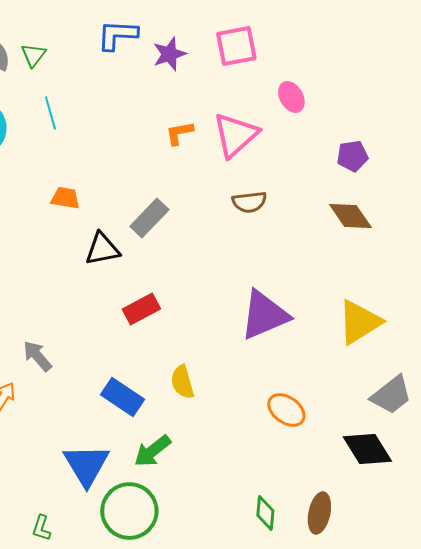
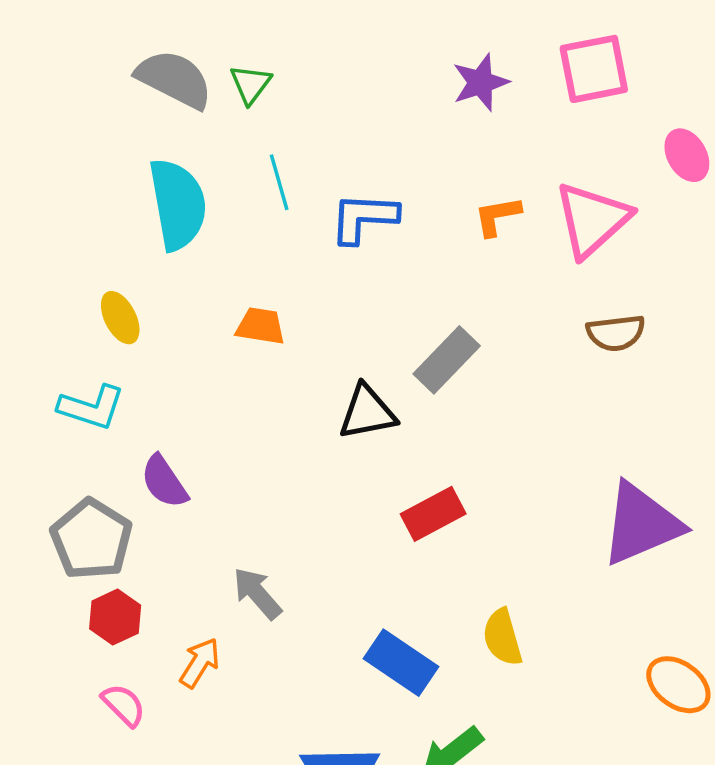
blue L-shape: (117, 35) -> (364, 218), moved
orange trapezoid: (65, 198) -> (261, 326), moved

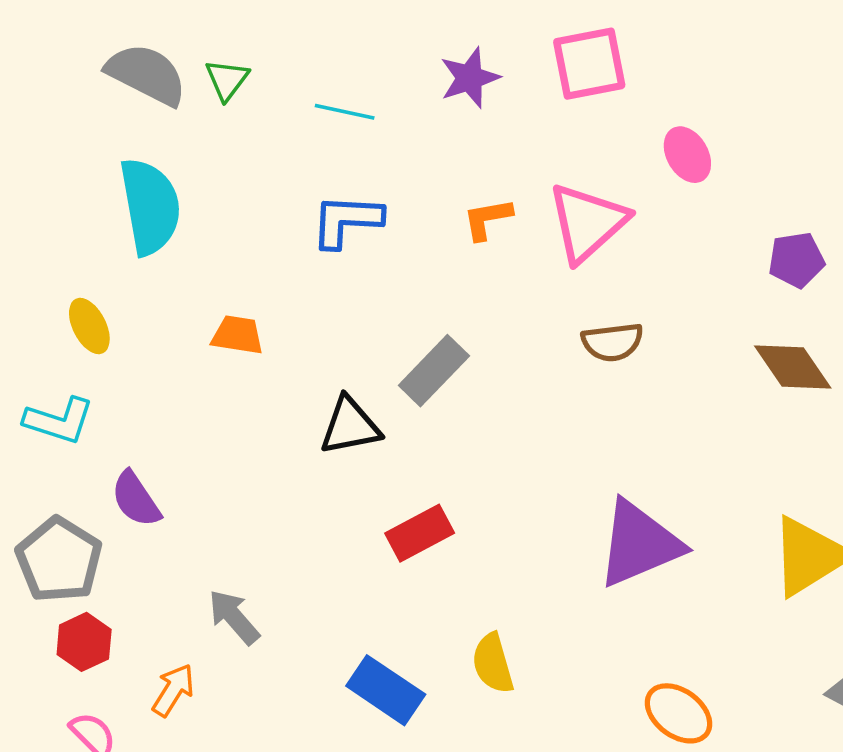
cyan line: (279, 182) -> (345, 112), moved, turned -62

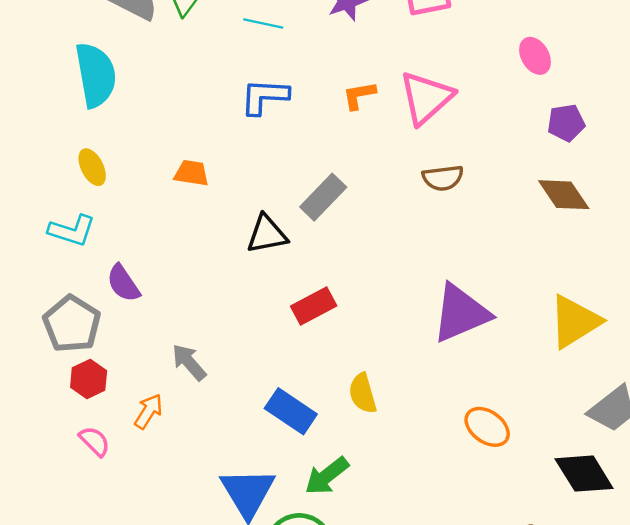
pink ellipse: (687, 155) -> (535, 56), moved
cyan semicircle: (150, 206) -> (96, 75), moved

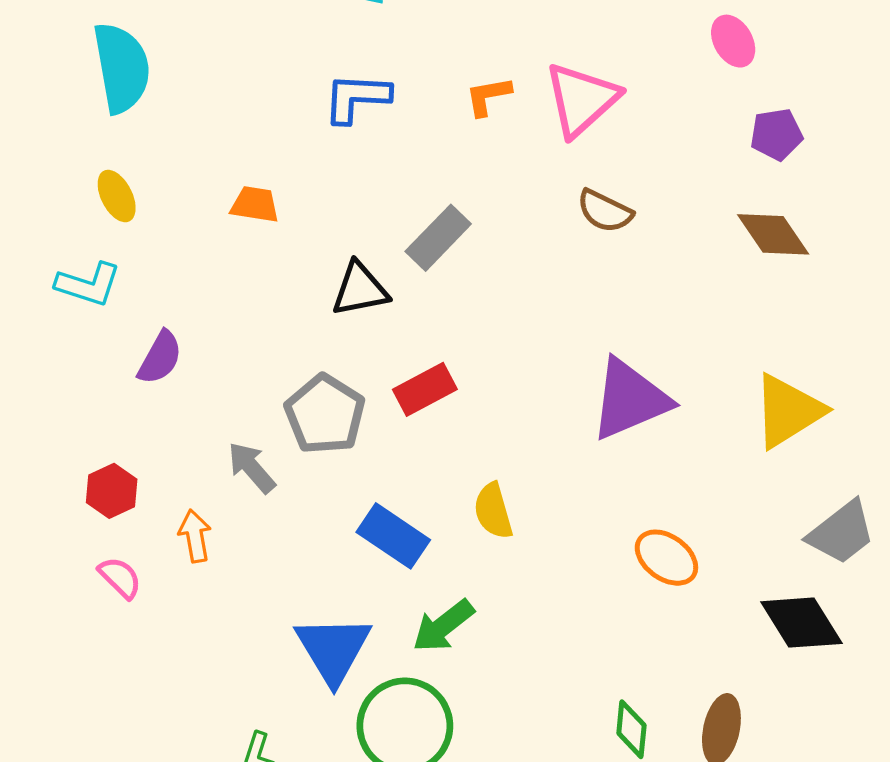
brown semicircle: (443, 178) -> (605, 211), turned 33
purple semicircle: (123, 283) -> (160, 358), turned -117
gray pentagon: (72, 324) -> (325, 414), moved
orange arrow: (148, 411) -> (195, 536), turned -42

